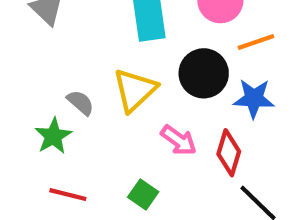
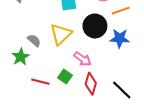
red diamond: (229, 153) -> (91, 84), moved
red line: (68, 195) -> (40, 82), moved
green square: (143, 195) -> (65, 76), moved

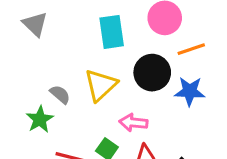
pink arrow: (83, 59) -> (133, 123), turned 150

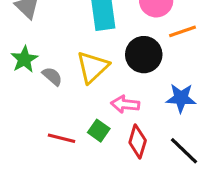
blue star: (190, 91) -> (181, 98), moved
green star: (40, 119) -> (24, 59), moved

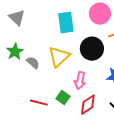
pink arrow: (125, 104) -> (80, 81), turned -84
red diamond: (138, 141) -> (88, 105), turned 40

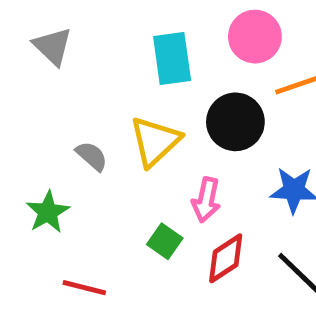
green star: (15, 52) -> (48, 212), moved
red line: (39, 103) -> (84, 288), moved

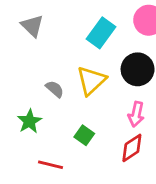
cyan rectangle: (172, 58) -> (101, 33), turned 44
pink arrow: (206, 200) -> (136, 114), moved
green square: (165, 241) -> (84, 135), moved

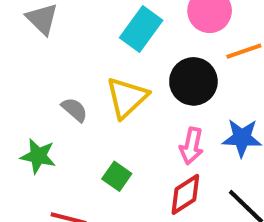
green star: (29, 121) -> (38, 156), turned -30

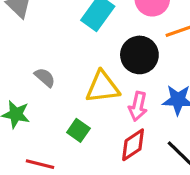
yellow triangle: (127, 98) -> (103, 87), moved, turned 36

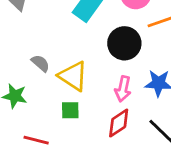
yellow triangle: (103, 87) -> (73, 76), moved, turned 40
green square: (78, 130) -> (70, 110), turned -36

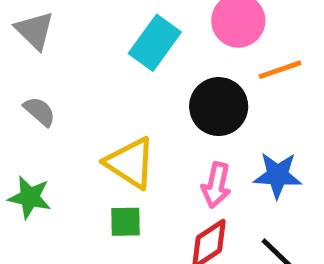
gray semicircle: (40, 63) -> (40, 111), moved

